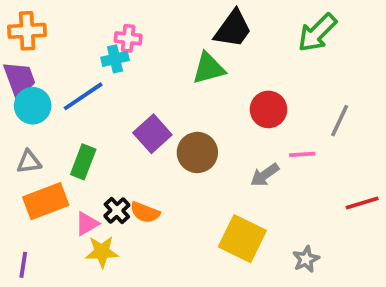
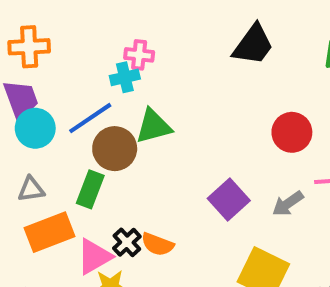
green triangle: (209, 68) -> (153, 126), moved
purple square: (152, 134) -> (229, 200), moved
brown circle: (197, 152) -> (115, 149), moved
pink triangle: (87, 224) -> (94, 257), size x1.4

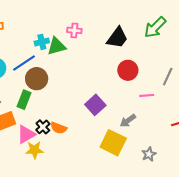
black trapezoid: (253, 45) -> (117, 38), moved
pink cross: (139, 55) -> (74, 30), moved
green triangle: (153, 126) -> (57, 46), moved
gray arrow: (288, 204) -> (128, 121), moved

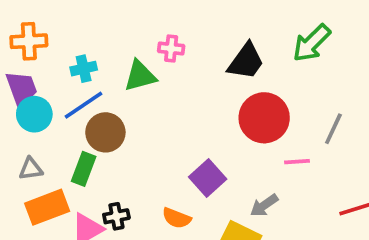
cyan cross: (42, 42) -> (84, 69), moved
red circle: (128, 70) -> (264, 118), size x1.4
black cross: (43, 127) -> (116, 216), turned 32
orange semicircle: (59, 128) -> (177, 218), moved

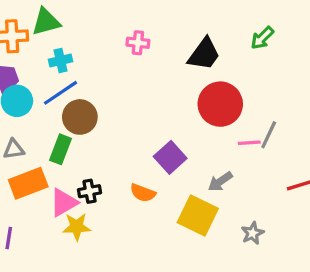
green arrow: (312, 43) -> (262, 38), size x0.7
green triangle: (140, 76) -> (46, 22), moved
gray line: (333, 129) -> (269, 135), moved

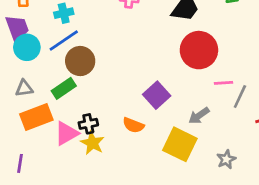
gray line: (269, 135) -> (240, 97), moved
green rectangle: (60, 149) -> (64, 88), turned 35
yellow star: (77, 227) -> (92, 143), moved, turned 30

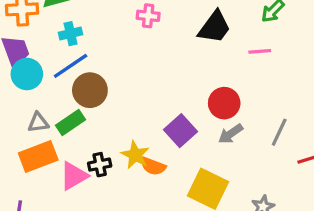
red circle: (199, 50) -> (224, 103), moved, size x0.7
pink line: (224, 83) -> (260, 51), moved
gray triangle: (24, 88) -> (38, 123), moved
gray arrow: (199, 116) -> (231, 134), moved
yellow star: (92, 143) -> (135, 155), moved

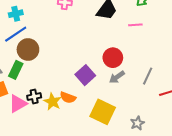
green rectangle: (71, 123) -> (16, 70), turned -30
yellow star: (135, 155) -> (53, 102), moved

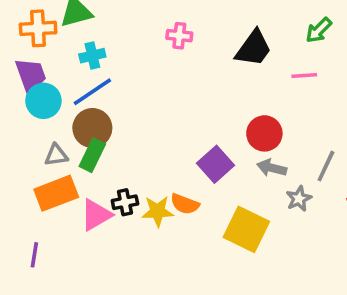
brown circle: (28, 49) -> (92, 128), moved
gray arrow: (117, 77) -> (272, 168), turned 49
yellow star: (53, 102) -> (158, 211), turned -30
gray star: (137, 123) -> (299, 199), moved

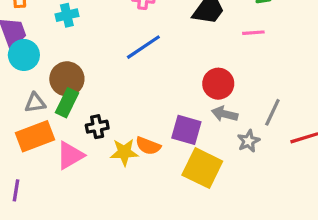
blue line: (92, 92) -> (143, 47), moved
purple square: (216, 164) -> (186, 130), moved, turned -32
black cross: (125, 202) -> (97, 127), moved

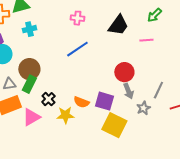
gray arrow: (225, 114) -> (128, 91), turned -126
black cross: (97, 127) -> (48, 99), turned -32
orange semicircle: (148, 146) -> (81, 102), moved

